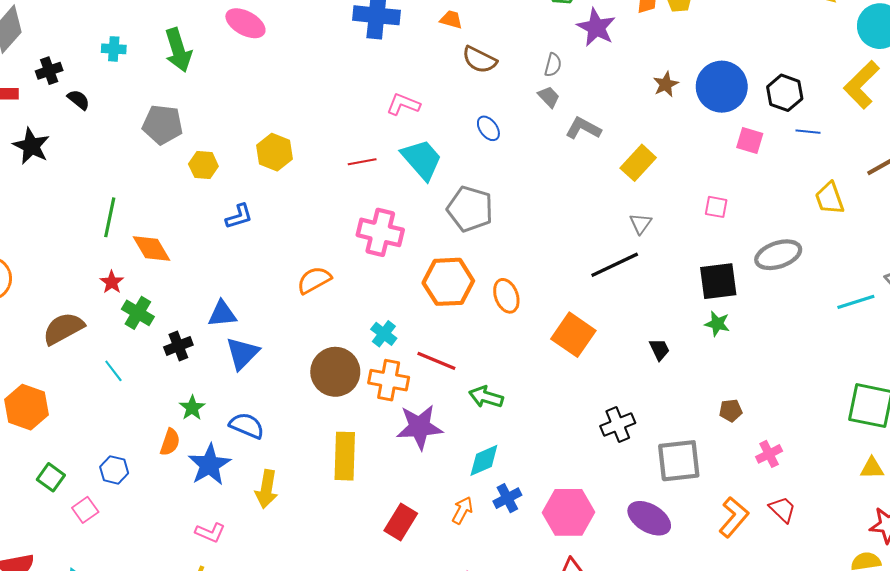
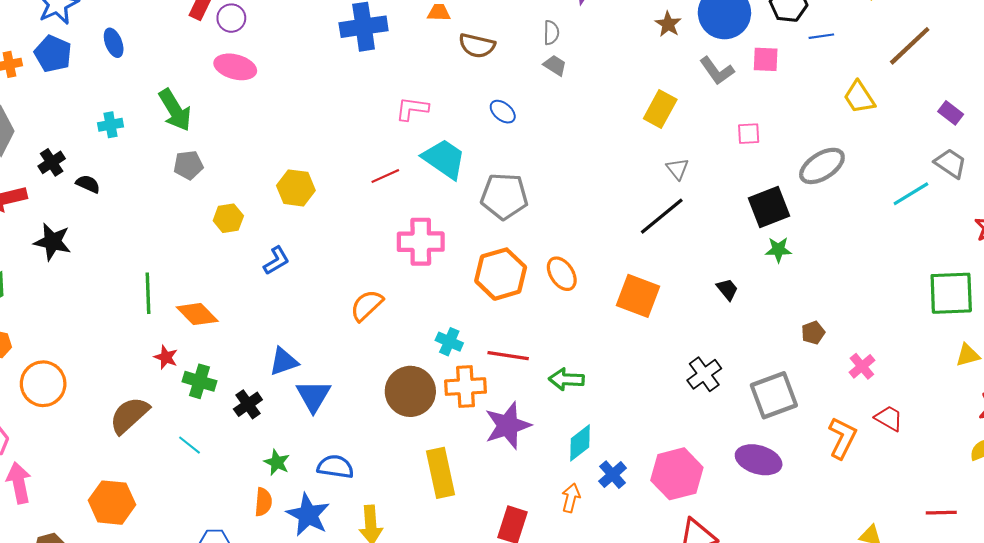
gray pentagon: (163, 125) -> (188, 165), moved, size x0.7
gray L-shape: (583, 128) -> (717, 71), moved, turned -140

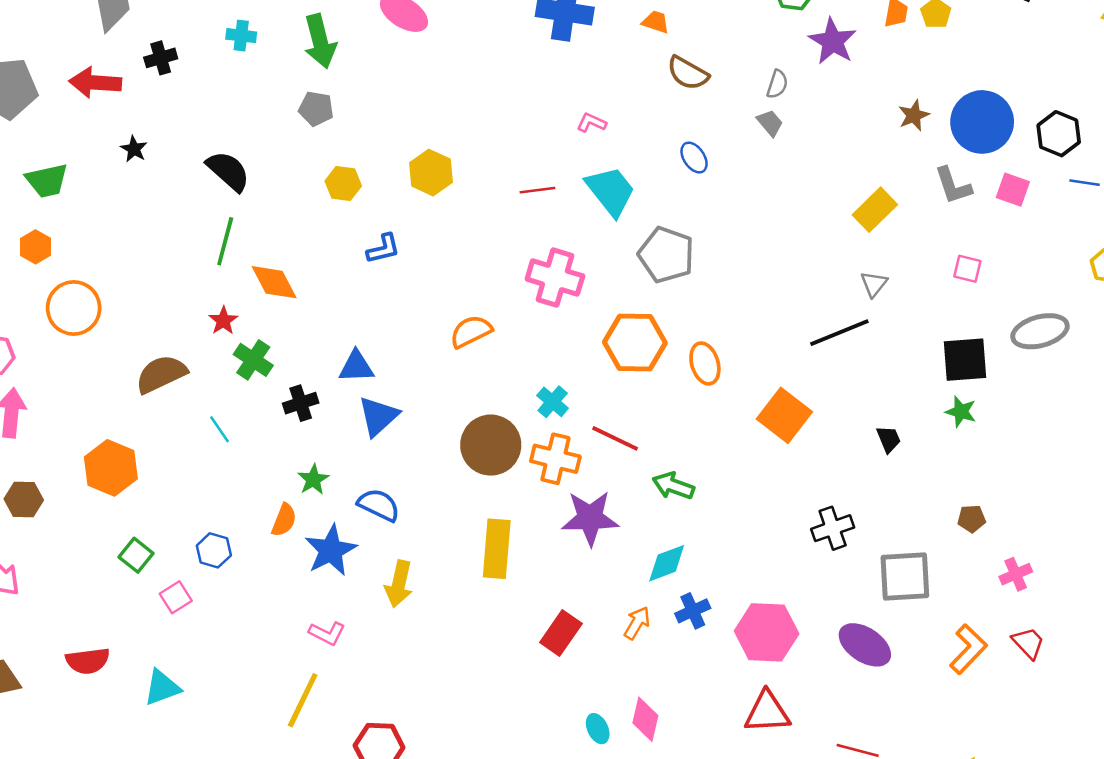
pink L-shape: (412, 109) -> (591, 123), size x0.7
black semicircle: (88, 184) -> (228, 171), moved, size x1.6
black star: (52, 242) -> (134, 149), size x0.6

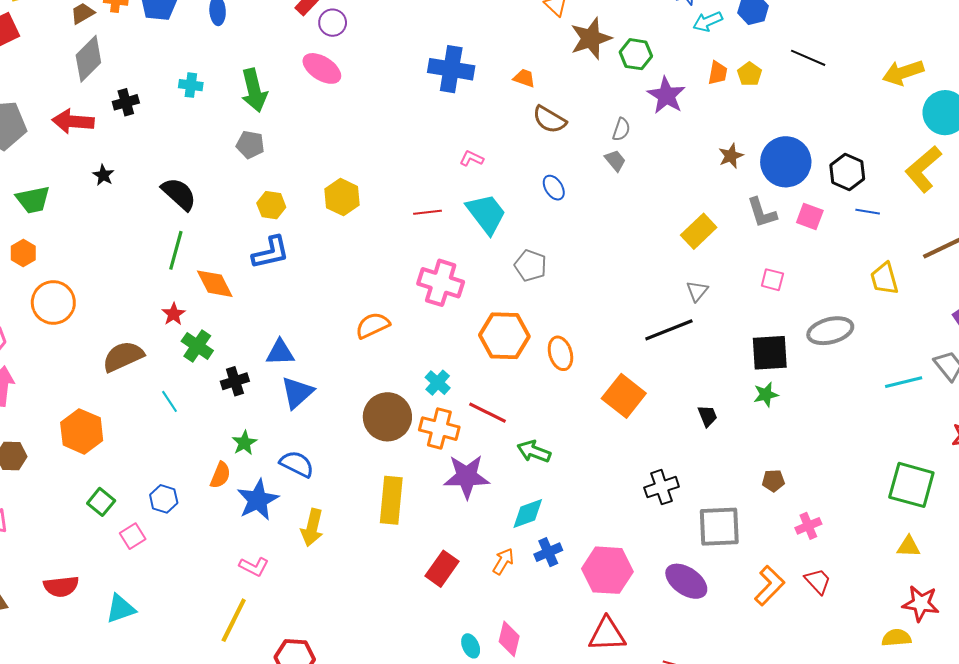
blue L-shape: (383, 249) -> (271, 253), moved, size x1.4
gray pentagon: (666, 255) -> (530, 266), size x0.7
green star: (961, 412) -> (766, 395), turned -30

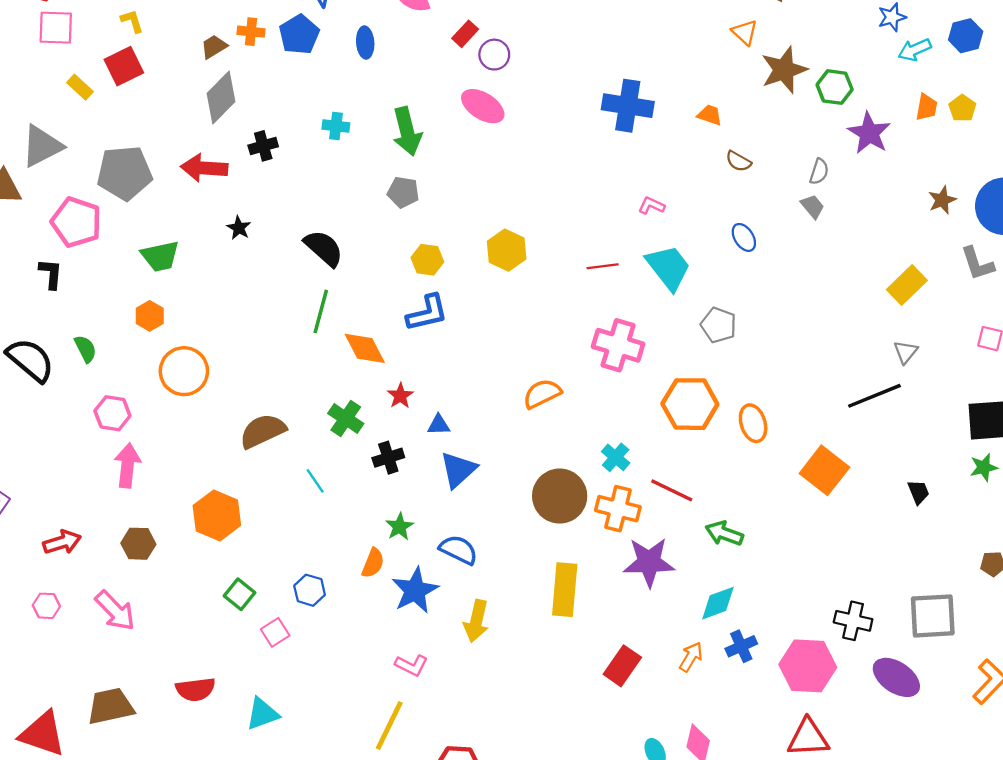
brown semicircle: (549, 120) -> (738, 161), size x0.7
red star: (174, 314) -> (400, 396), moved
blue triangle: (280, 352) -> (439, 425), size x0.7
black cross: (662, 487) -> (853, 621), moved, turned 32

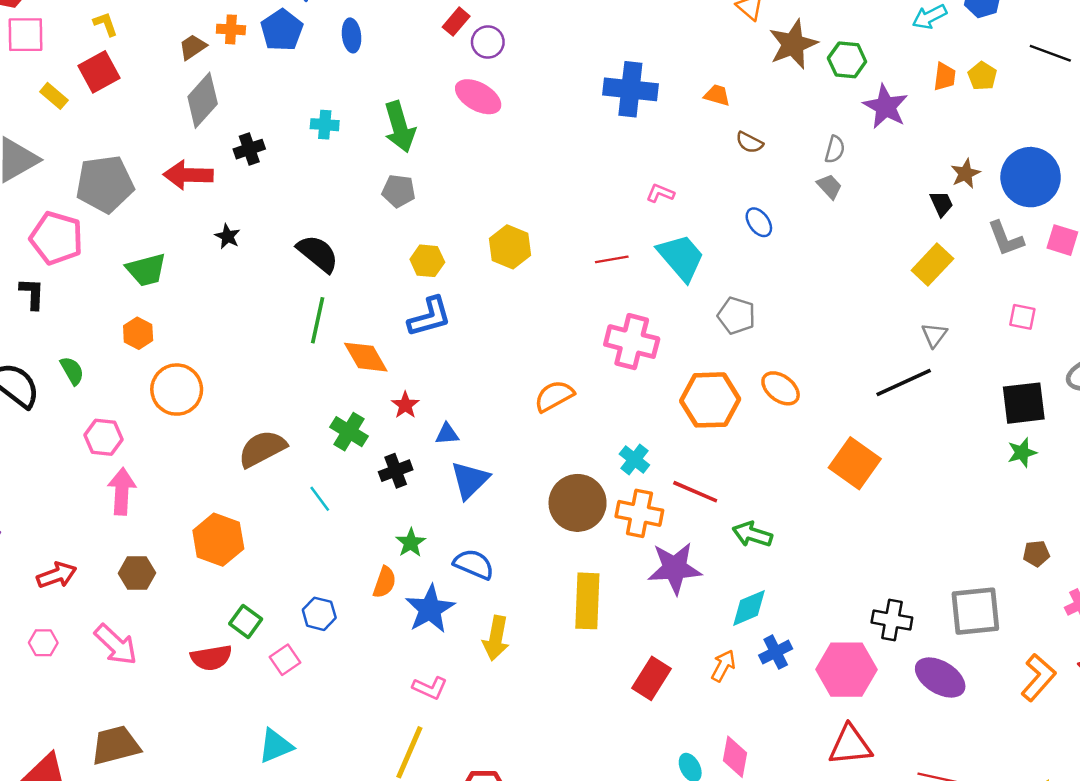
orange ellipse: (753, 423) -> (781, 388), moved, turned -33
black trapezoid: (918, 492) -> (942, 204), moved
red semicircle: (196, 689) -> (211, 658), moved

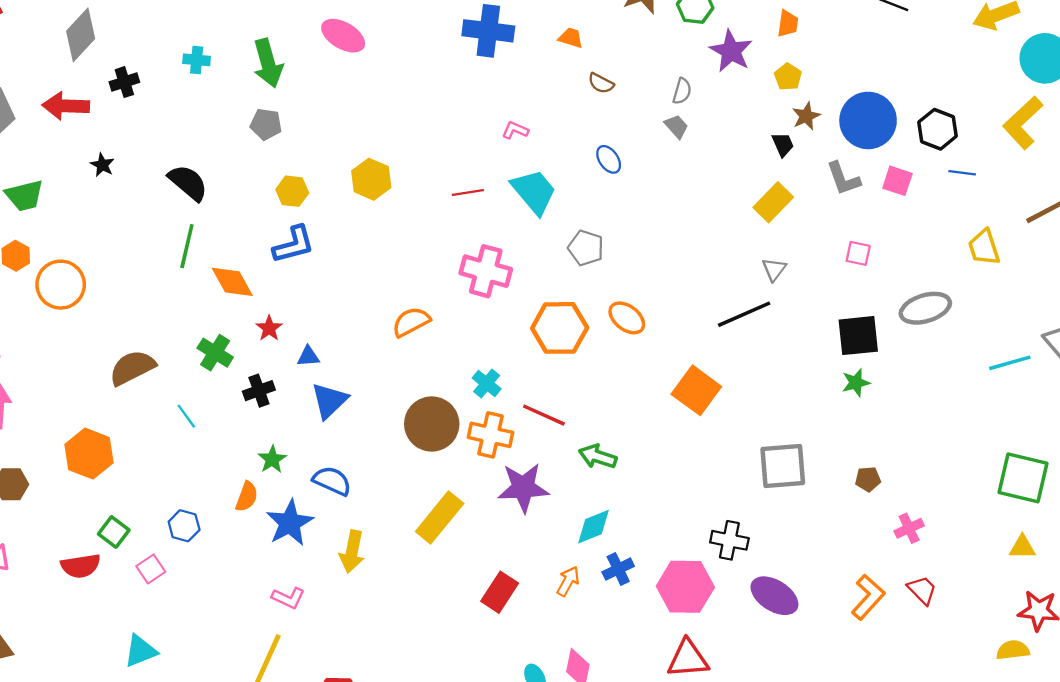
yellow pentagon: (982, 76) -> (788, 77), moved
orange circle: (177, 390) -> (61, 285), moved
yellow rectangle: (587, 601) -> (440, 518), turned 36
gray square: (975, 611) -> (783, 466), moved

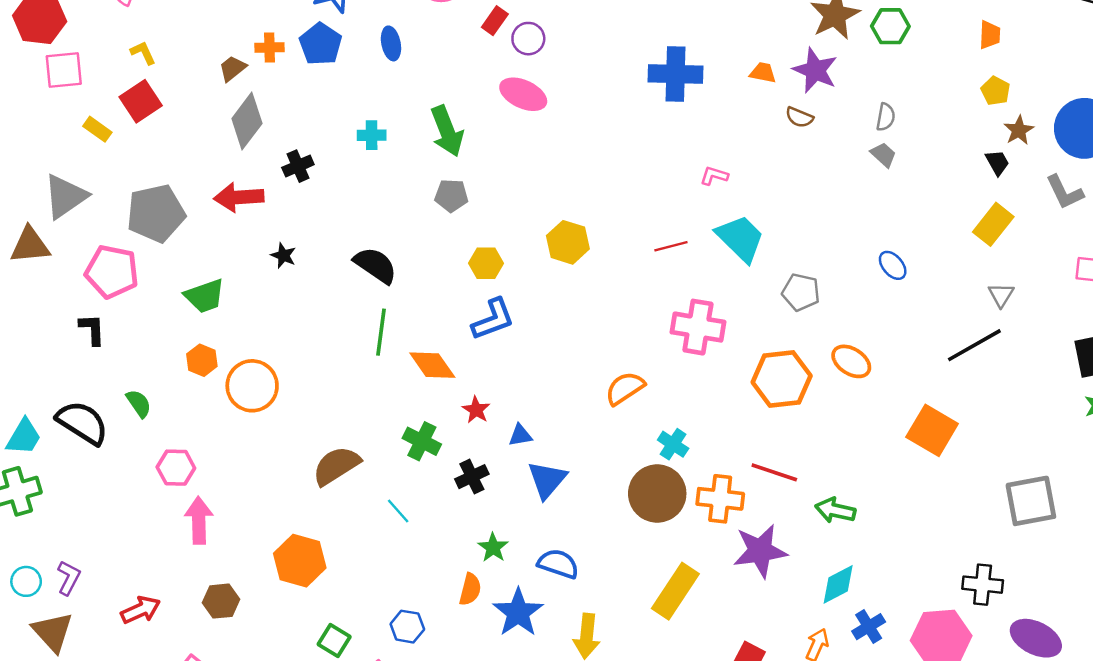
purple star: (731, 51) -> (815, 70), moved
blue ellipse: (609, 159) -> (893, 265), moved
cyan cross: (487, 383) -> (673, 444), moved

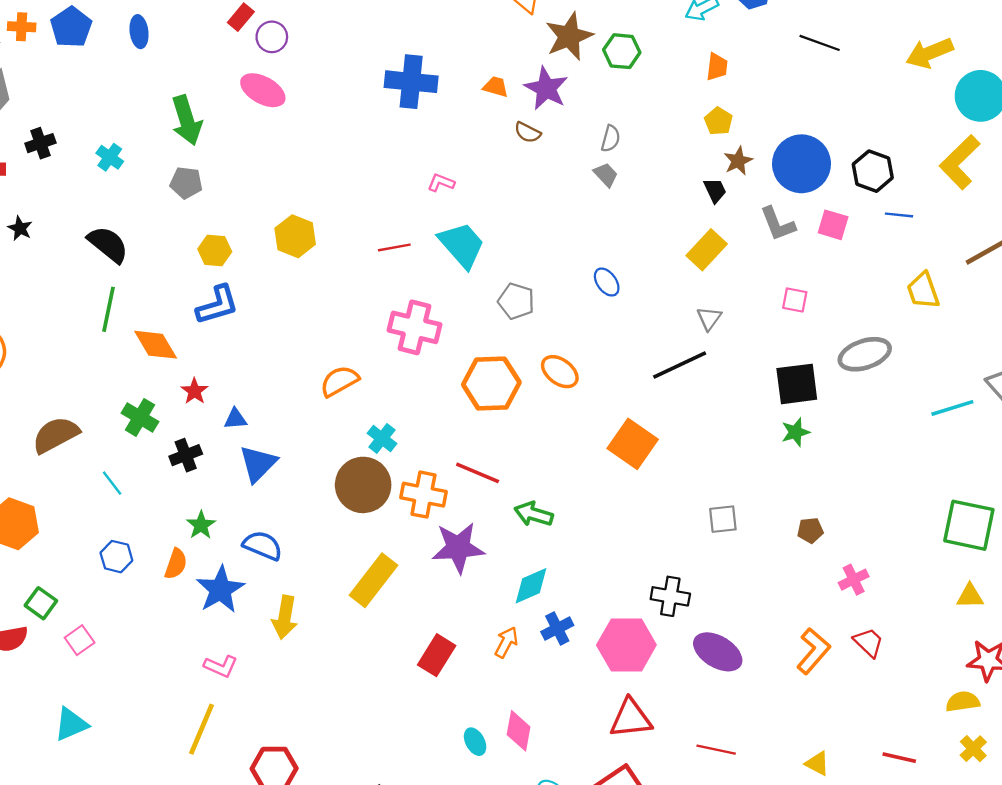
cyan cross: (372, 135) -> (110, 157), moved, turned 32
gray square: (1031, 501) -> (723, 519), size x0.6
blue hexagon: (407, 627) -> (116, 557), moved

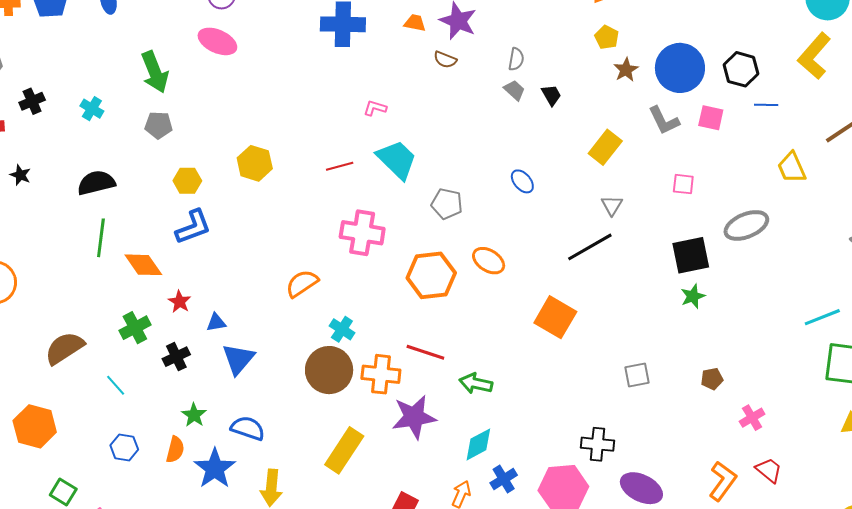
black trapezoid: (715, 190) -> (551, 95), moved
black semicircle: (108, 244) -> (96, 183), turned -48
cyan line: (952, 408) -> (822, 317), moved
green cross: (140, 417) -> (135, 328), turned 36

